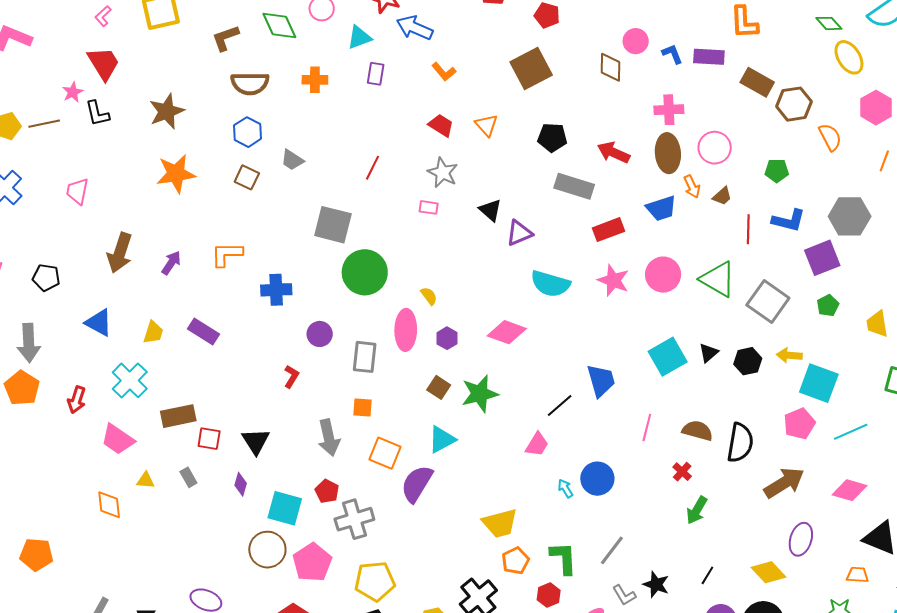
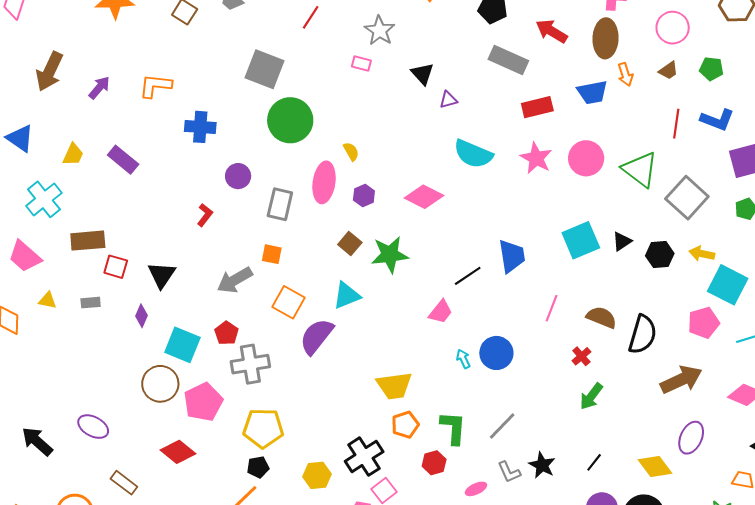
pink circle: (715, 148) -> (673, 28), moved
brown trapezoid: (722, 196) -> (668, 71), moved
purple triangle: (519, 233) -> (448, 100), size x0.7
gray arrow: (329, 438) -> (235, 280), turned 66
gray rectangle: (188, 477) -> (91, 303), turned -72

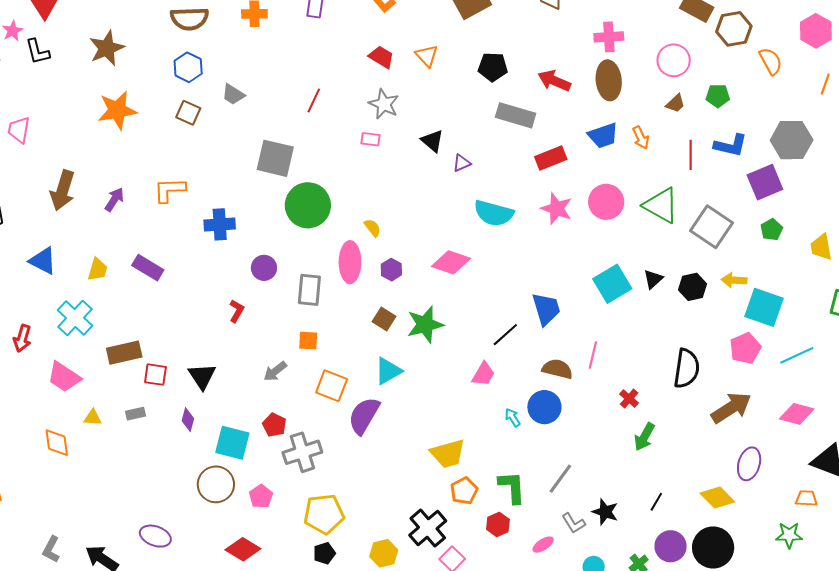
orange arrow: (625, 74) -> (641, 138), moved
gray arrow: (235, 280) -> (275, 371), size x0.7
brown semicircle: (602, 317) -> (557, 369), moved
pink pentagon: (203, 402) -> (261, 496), size x0.6

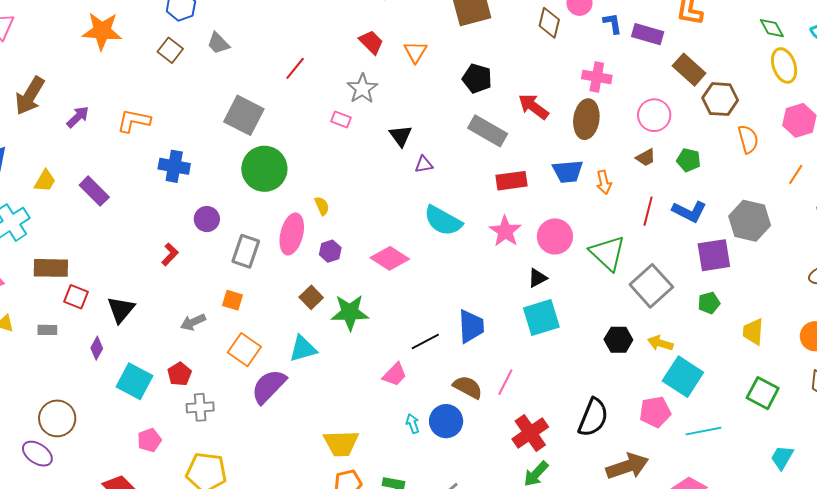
black triangle: (653, 279) -> (538, 278), moved
red cross: (629, 399) -> (530, 433), size x1.8
gray cross: (302, 452) -> (200, 407), size x0.7
brown circle: (216, 484) -> (57, 418), moved

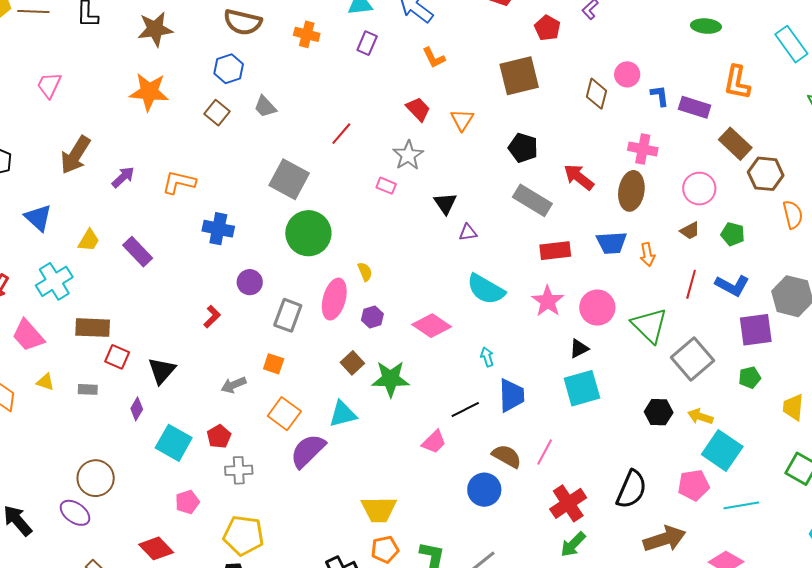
cyan arrow: (413, 424) -> (487, 357), moved

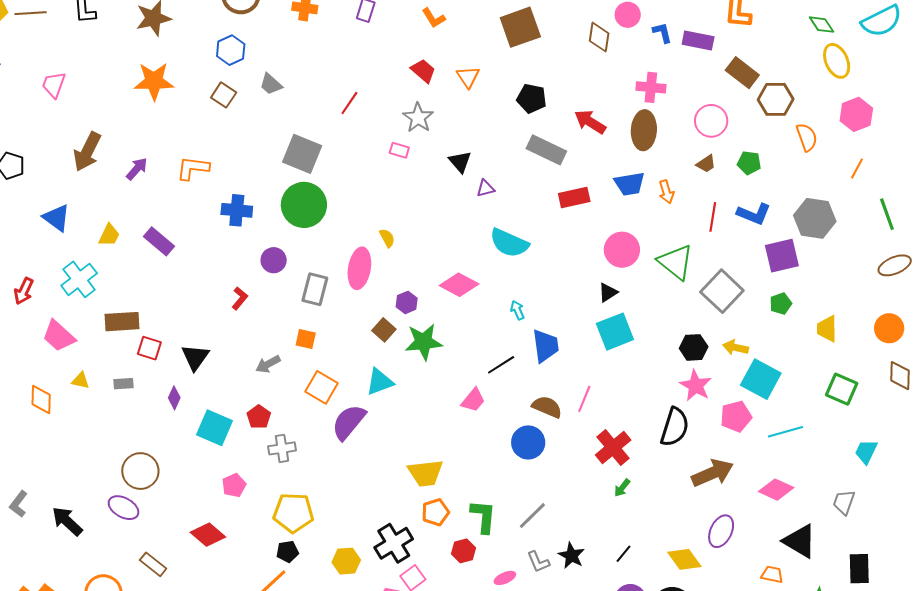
green circle: (308, 233) -> (304, 205), moved
pink star: (548, 301) -> (696, 386), moved
purple hexagon: (372, 317) -> (407, 302), moved
green arrow: (573, 544) -> (622, 488), size x0.7

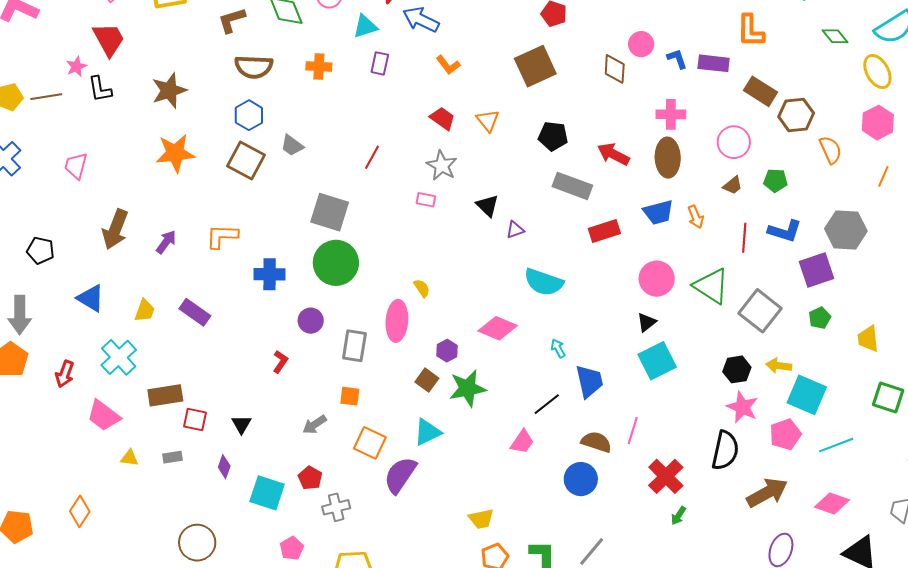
yellow ellipse: (837, 61) -> (877, 71), moved
brown square: (224, 95) -> (246, 161), size x1.5
black triangle: (195, 357) -> (241, 424), size x0.7
orange diamond: (41, 400) -> (80, 511), moved, turned 36
yellow trapezoid: (425, 473) -> (481, 519), size x0.7

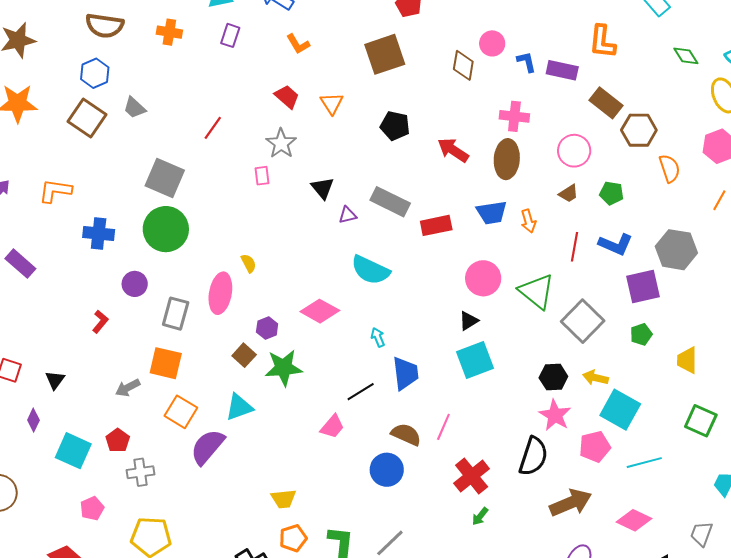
gray rectangle: (572, 186) -> (390, 202), moved
pink rectangle: (426, 200) -> (262, 176), turned 66
orange square: (350, 396) -> (166, 363), size x1.6

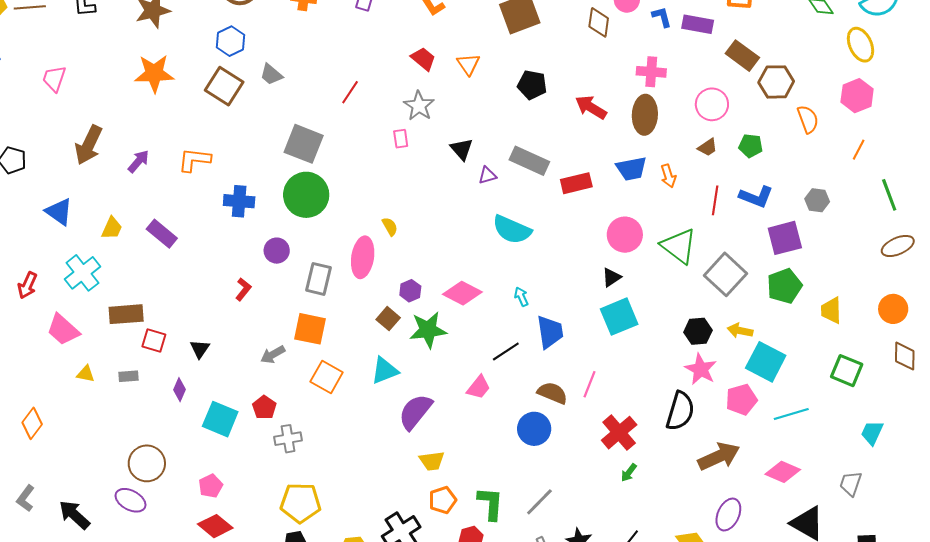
gray hexagon: (676, 250) -> (817, 200), size x0.6
pink diamond: (320, 311) -> (462, 293), moved
green pentagon: (641, 334) -> (784, 286), size x1.6
purple semicircle: (207, 447) -> (415, 412), moved
pink pentagon: (92, 508) -> (211, 486), moved

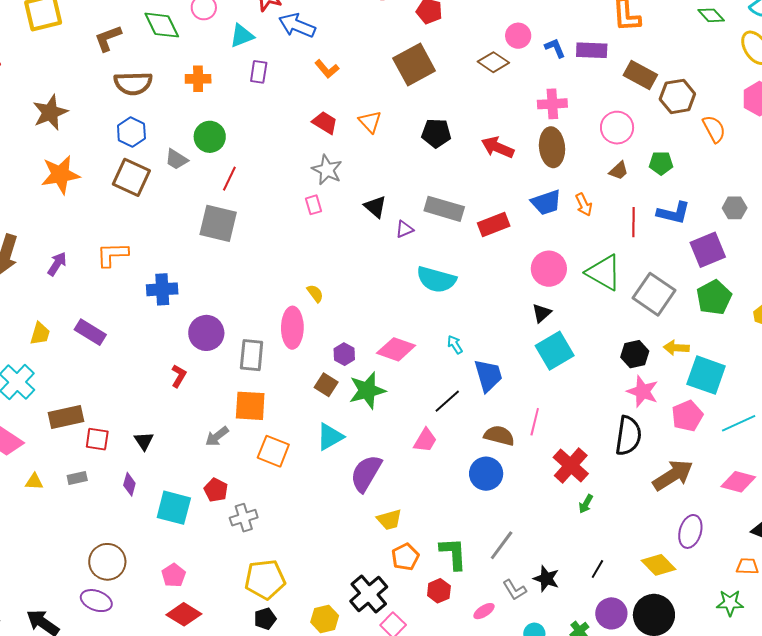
brown diamond: (599, 22) -> (493, 62), turned -56
red line: (350, 92) -> (229, 179), moved
green circle: (306, 195) -> (210, 137), moved, size x0.7
purple circle: (277, 251) -> (206, 333), size x1.4

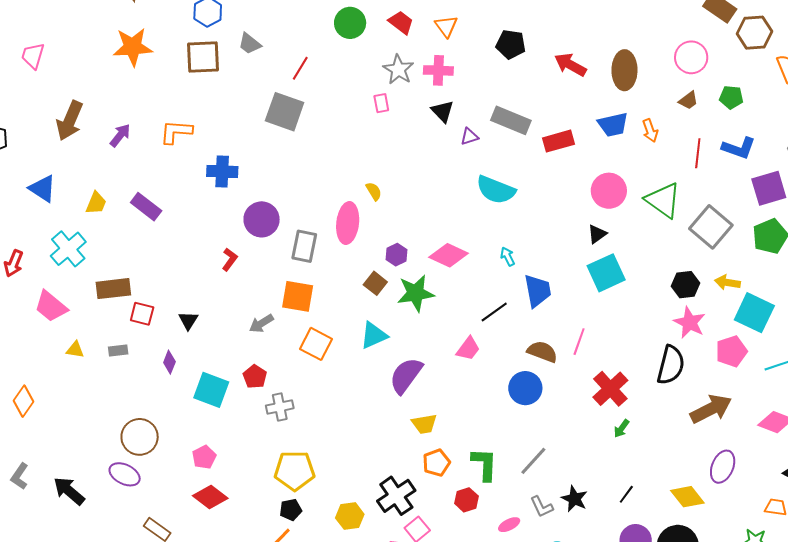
pink cross: (552, 104) -> (438, 70), moved
green circle: (210, 137) -> (350, 23), moved
brown square: (131, 177) -> (203, 57), turned -33

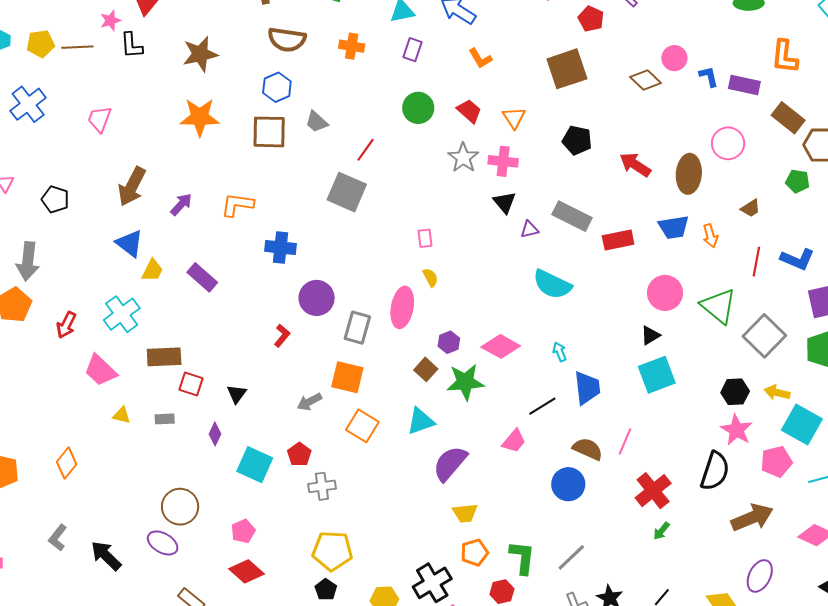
pink circle: (691, 57) -> (728, 143), moved
green pentagon: (731, 97) -> (798, 181), moved
pink rectangle: (381, 103) -> (425, 238), moved
blue triangle: (43, 189) -> (130, 243), moved
black pentagon: (291, 510) -> (326, 590), turned -30

